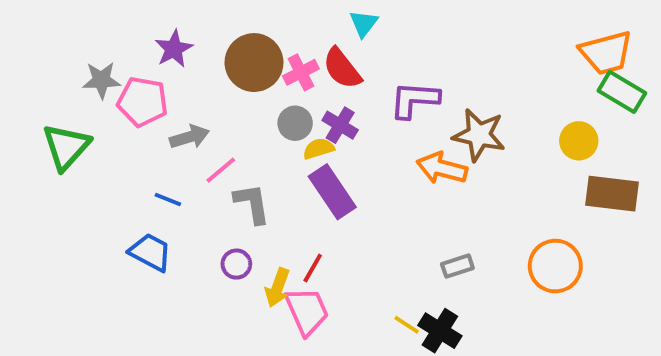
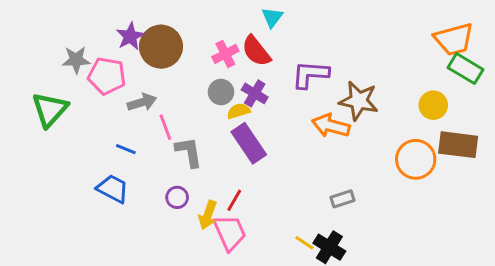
brown circle: (254, 63) -> (161, 47), moved
pink line: (221, 170) -> (165, 127), turned -70
orange circle: (555, 266) -> (416, 159), moved

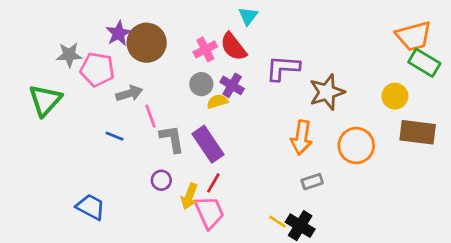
brown star: (359, 101) -> (327, 92), turned -30
orange arrow: (331, 126) -> (301, 138), moved, turned -96
purple rectangle: (249, 143) -> (208, 144), moved
orange circle: (416, 159) -> (356, 146), moved
blue trapezoid: (113, 189) -> (91, 207), moved

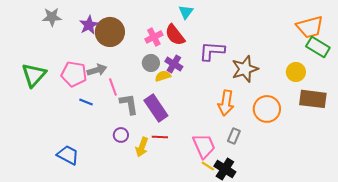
gray star: (69, 55) -> (52, 17), moved
pink pentagon: (97, 69) -> (74, 74), moved
gray rectangle: (312, 182) -> (234, 136), turned -49
red line: (213, 183) -> (160, 137), turned 63
pink trapezoid: (209, 212) -> (204, 146), moved

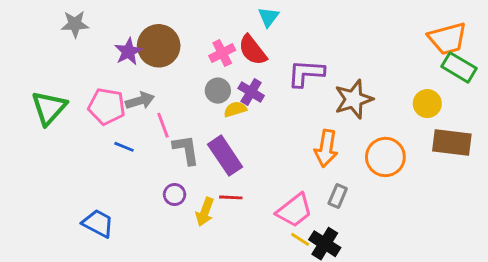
purple star: (89, 25) -> (128, 52), moved
pink trapezoid: (204, 146) -> (294, 210), turned 76

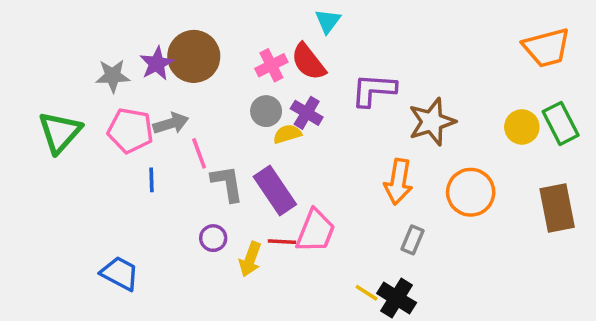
gray star: (75, 24) -> (113, 76), moved
green rectangle: (459, 67) -> (561, 123), moved, turned 32
brown rectangle: (452, 143) -> (557, 208), moved, turned 72
blue line: (124, 147) -> (151, 180), turned 66
pink trapezoid: (294, 210) -> (315, 231), moved, turned -30

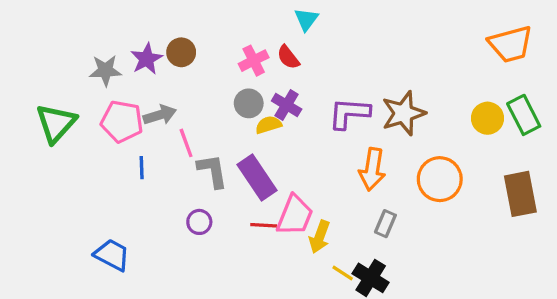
brown circle: (194, 56) -> (181, 52), size x0.6
red semicircle: (308, 62) -> (288, 57), size x0.7
purple L-shape: (374, 90) -> (349, 113), moved
yellow arrow: (250, 259) -> (320, 237), moved

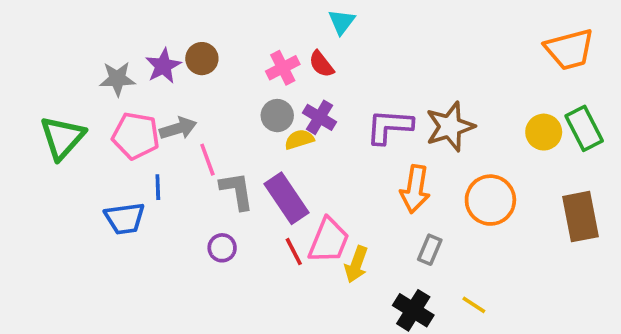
red line: (264, 225) -> (294, 252), turned 60
blue trapezoid: (112, 255) -> (125, 218), moved, turned 144
yellow line: (343, 273) -> (474, 305), moved

